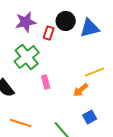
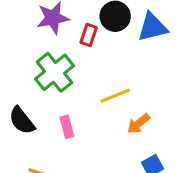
yellow line: (95, 72) -> (115, 96), moved
pink rectangle: (46, 82) -> (67, 127), moved

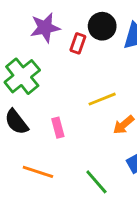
green cross: (54, 72) -> (22, 76), moved

